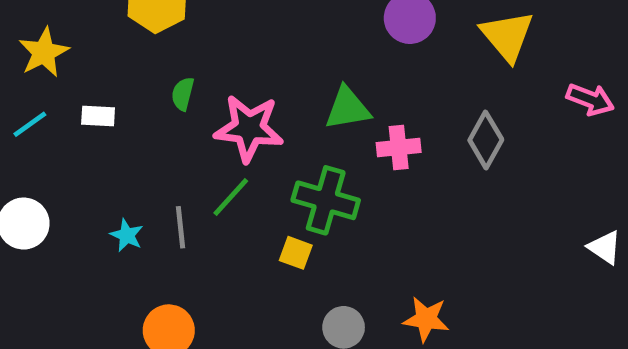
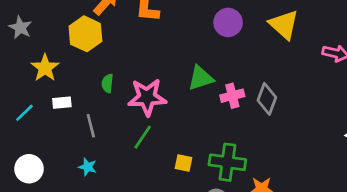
yellow star: (44, 52) -> (45, 68), moved
gray diamond: (486, 140) -> (267, 99), moved
green cross: (326, 200) -> (227, 162), moved
gray line: (181, 227) -> (91, 126), moved

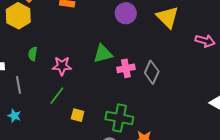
pink star: (147, 97) -> (62, 66), size x0.7
yellow square: (183, 163) -> (78, 115), moved

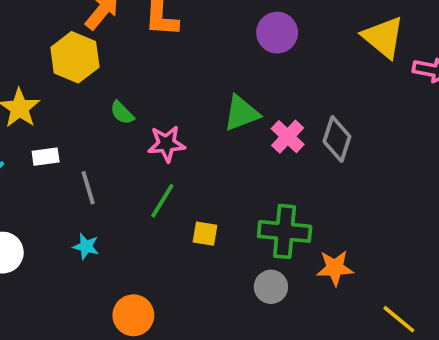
yellow triangle: (168, 17) -> (383, 37), moved
green semicircle: (33, 54) -> (122, 113), moved, turned -48
pink cross: (126, 68) -> (288, 137), turned -30

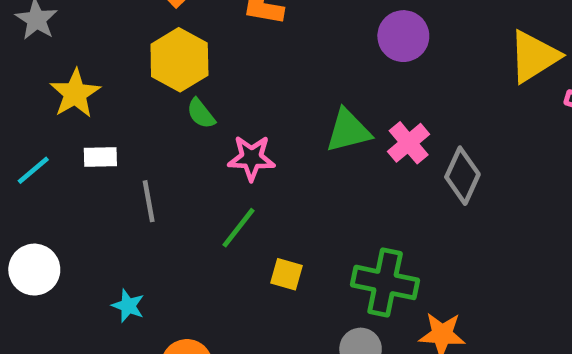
yellow triangle: (383, 37) -> (534, 57), turned 42
yellow hexagon: (75, 57) -> (179, 60), moved
pink cross: (288, 137) -> (409, 143), moved
cyan star: (86, 246) -> (128, 306), moved

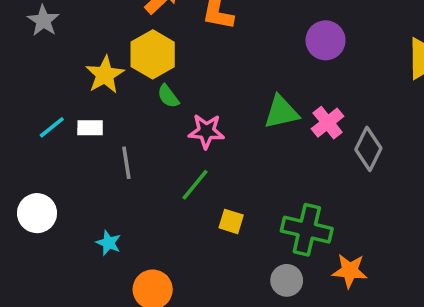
yellow star: (75, 94) -> (105, 75), moved
cyan line: (33, 170) -> (52, 127), moved

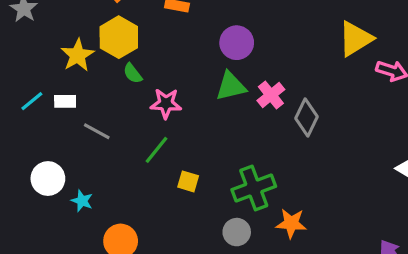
purple circle: (326, 40) -> (237, 43), moved
gray line: (126, 163) -> (97, 131), turned -52
white circle: (37, 213) -> (48, 178), moved
green cross: (307, 230) -> (254, 188), turned -33

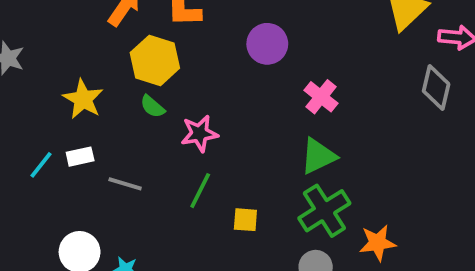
yellow hexagon: (119, 37) -> (155, 60), moved
green triangle: (231, 86) -> (318, 156), moved
gray diamond: (307, 118) -> (436, 87), moved

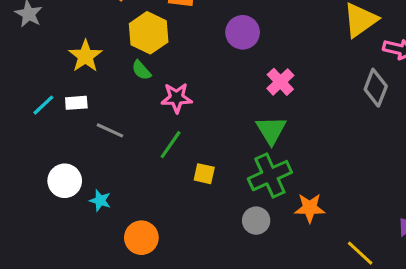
green triangle: (318, 156) -> (271, 130), turned -44

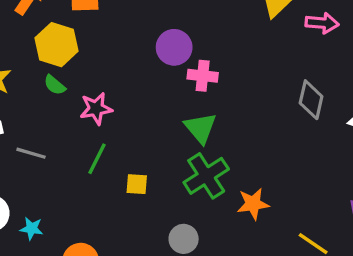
purple circle: (243, 32) -> (174, 47), moved
pink cross: (280, 82) -> (203, 76), turned -32
gray diamond: (376, 88) -> (311, 100), moved
gray circle: (256, 221) -> (184, 239), moved

